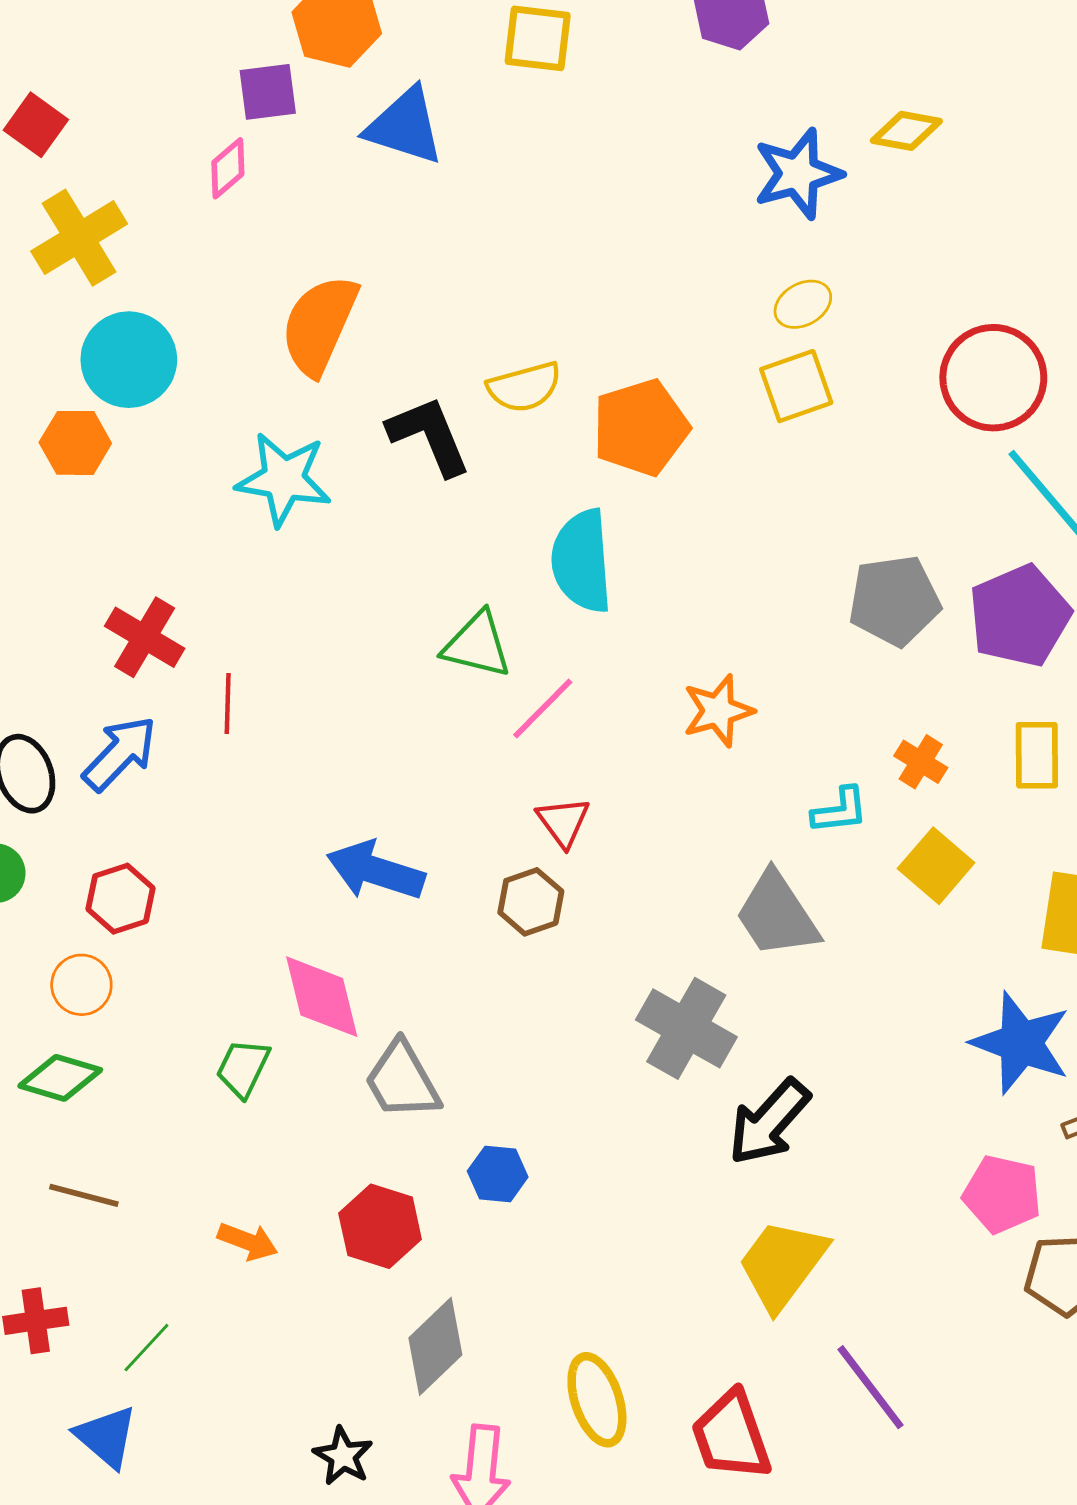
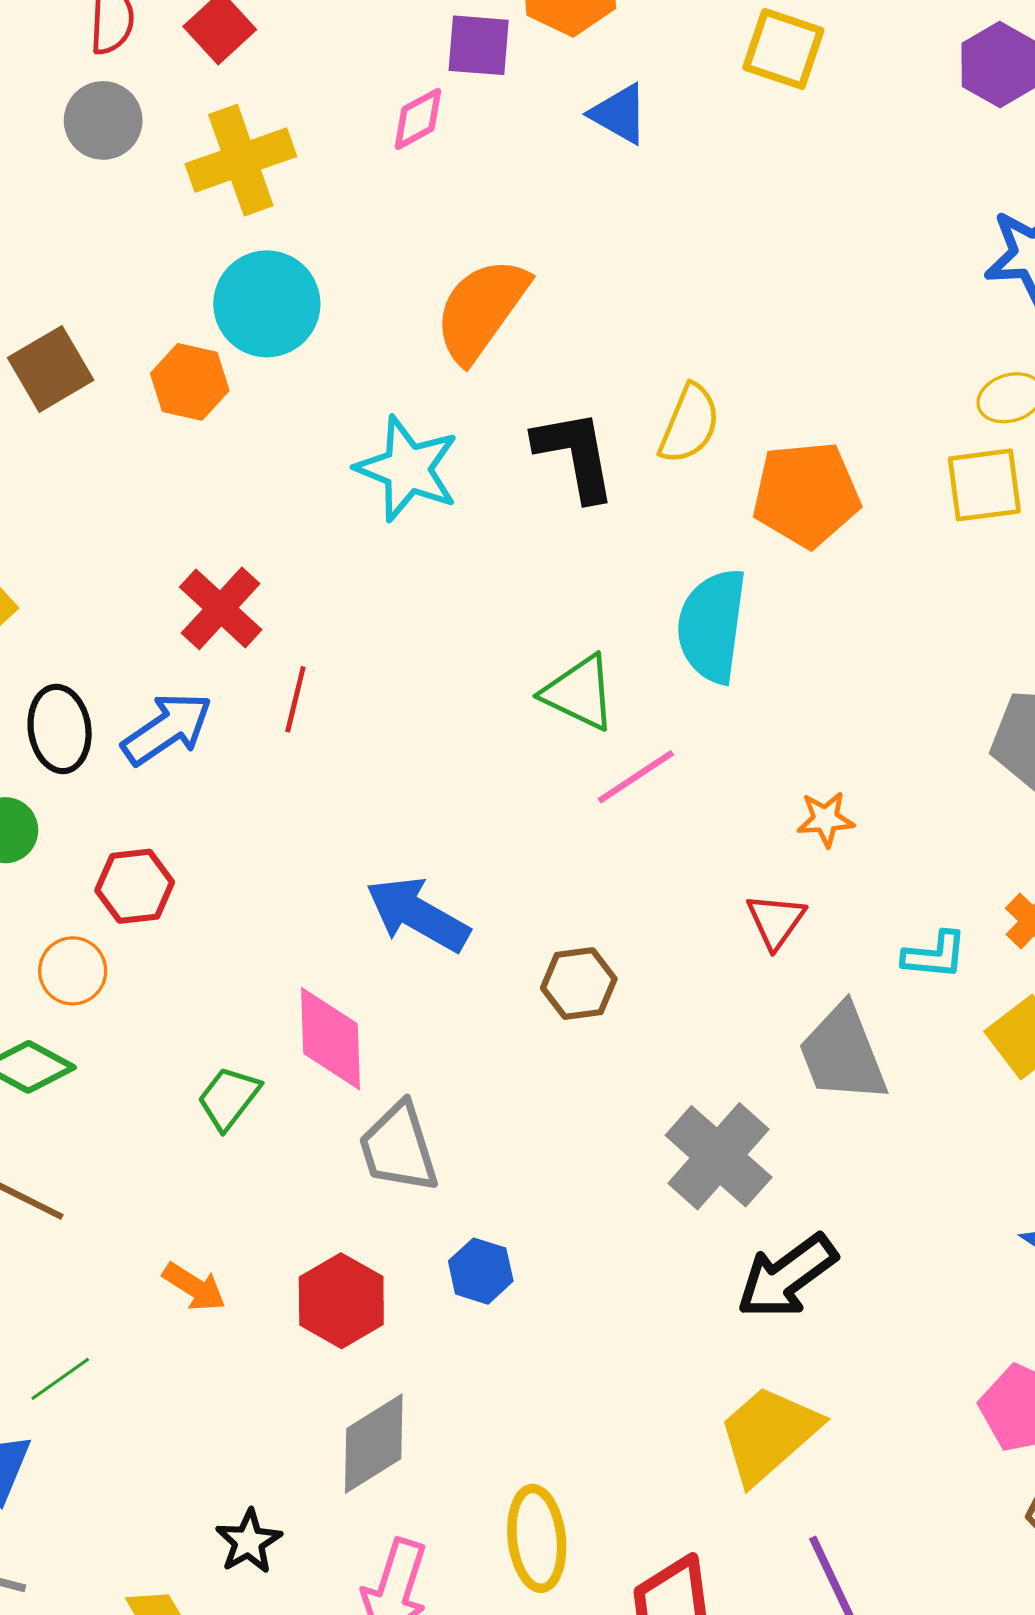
blue triangle: (405, 126) -> (619, 114), size x0.7
yellow semicircle: (524, 387) -> (689, 424), turned -64
orange star: (718, 711) -> (826, 819), size x0.7
red triangle: (563, 822) -> (776, 921), moved

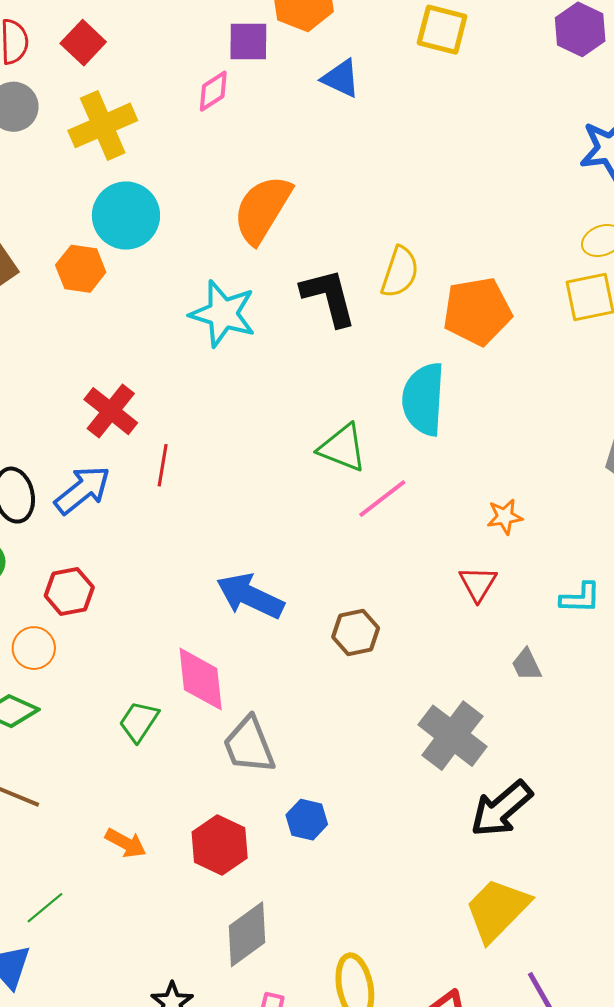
gray trapezoid: (843, 1054) -> (527, 665), size x0.5

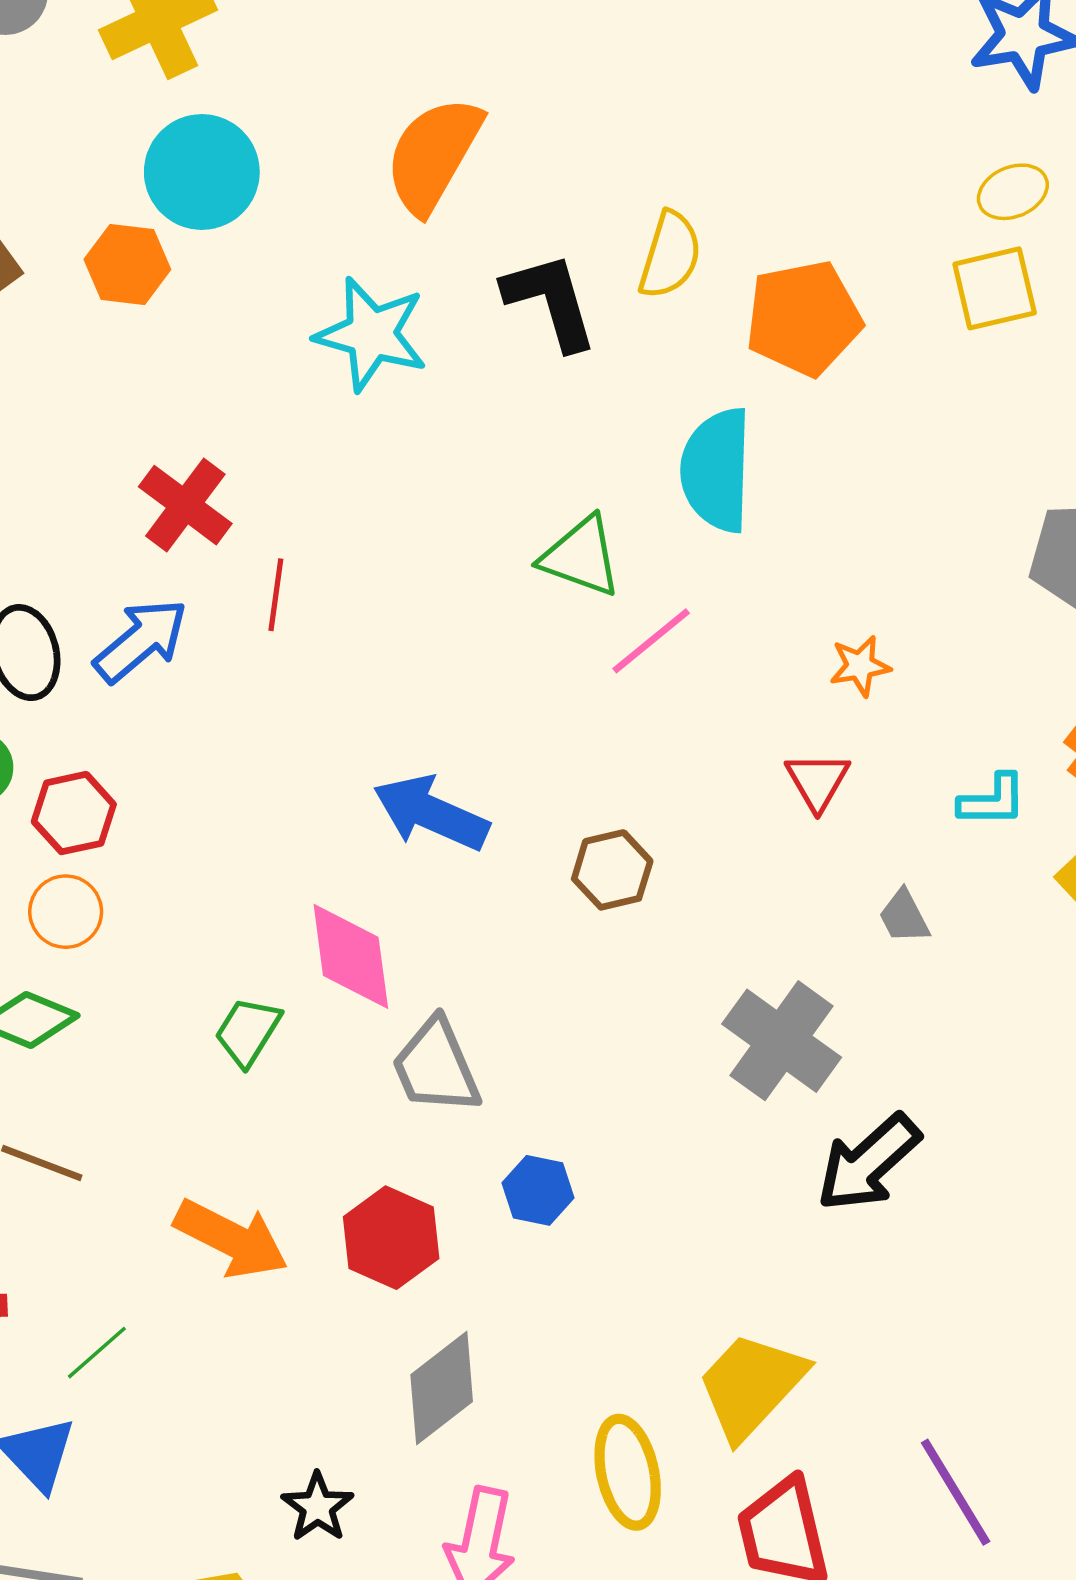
red hexagon: (69, 591) -> (74, 813), moved
orange arrow: (126, 843) -> (231, 1239), size x1.6
yellow trapezoid: (497, 910) -> (751, 1386), moved

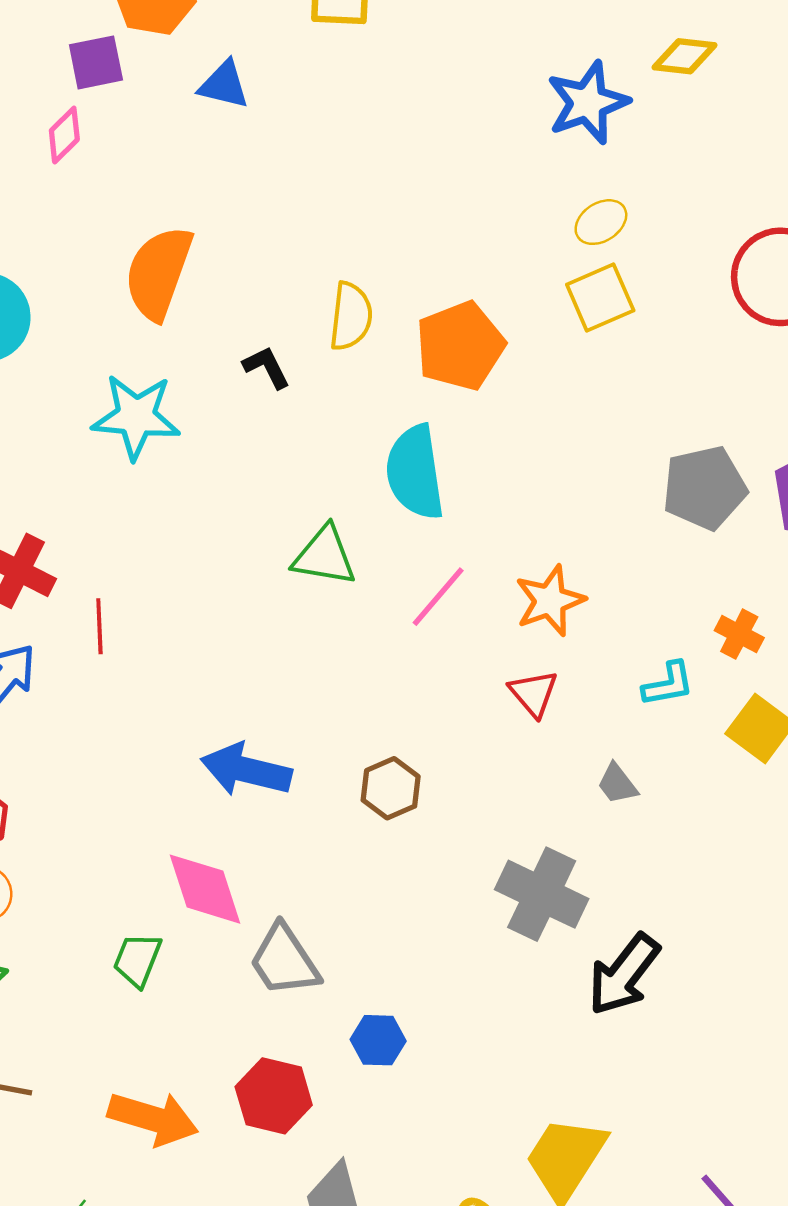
black L-shape: (550, 301) -> (267, 367), size x0.6
pink line: (651, 641) -> (438, 597), moved
orange star: (860, 666) -> (550, 601), size x1.5

